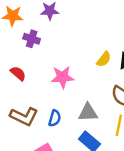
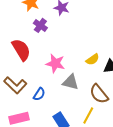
red semicircle: (18, 73) -> (21, 50), size x1.6
gray triangle: (88, 113) -> (71, 82), moved

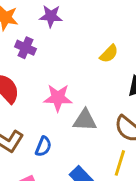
yellow semicircle: (93, 59) -> (109, 54), moved

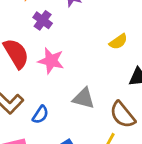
pink star: (58, 98) -> (51, 61), moved

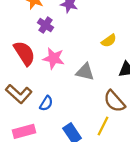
gray triangle: (84, 98) -> (85, 72), moved

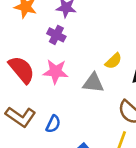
purple cross: (45, 25) -> (56, 35), moved
yellow semicircle: (109, 41) -> (113, 61), moved

